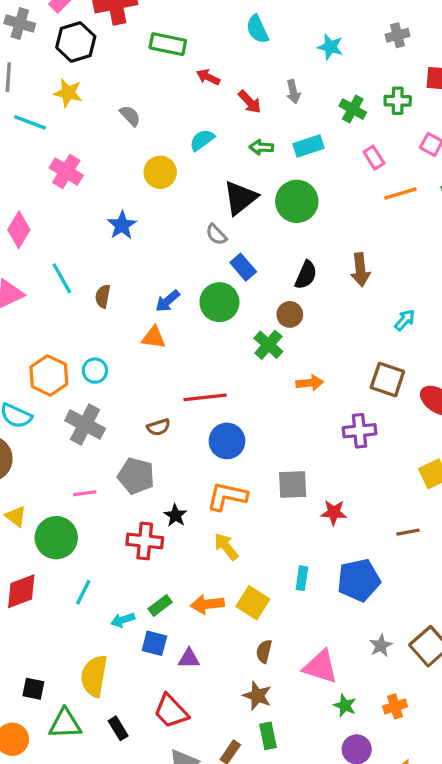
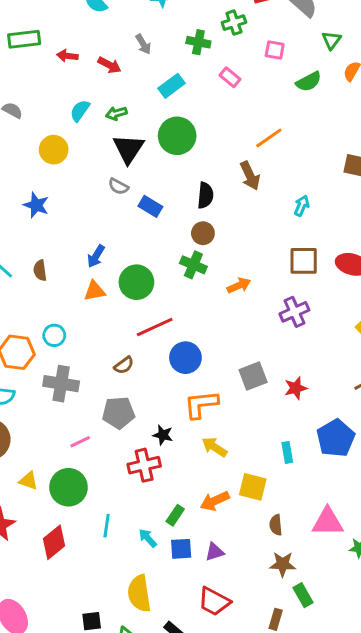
green arrow: (261, 147) -> (116, 113), moved
orange line: (400, 194) -> (269, 138), moved
green circle: (219, 302) -> (136, 282), moved
cyan arrow: (123, 620) -> (148, 538), turned 84

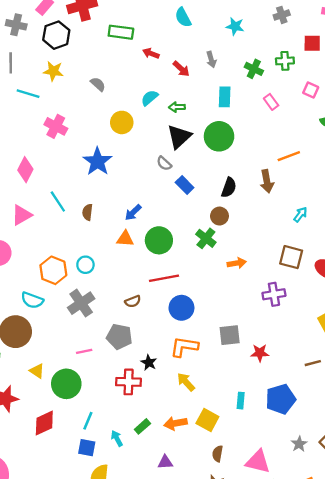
cyan rectangle: (171, 86) -> (225, 97), turned -66
blue star: (36, 205) -> (97, 161), size x1.4
gray cross: (61, 384) -> (81, 303), turned 32
blue square: (181, 549) -> (87, 448), moved

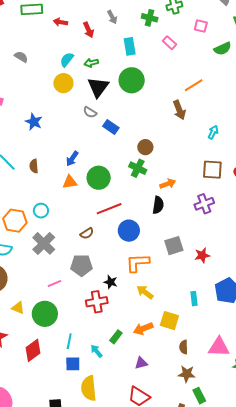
red arrow: (181, 69) -> (89, 30), turned 35
yellow circle: (122, 122) -> (63, 83), moved
blue star: (97, 161) -> (34, 122), size x0.7
black semicircle: (229, 188) -> (158, 205), moved

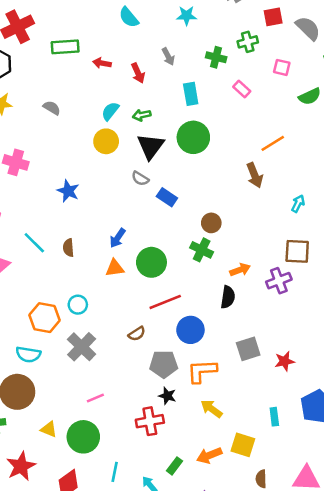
purple cross: (204, 204) -> (279, 281), moved
gray pentagon: (82, 265) -> (164, 364), moved

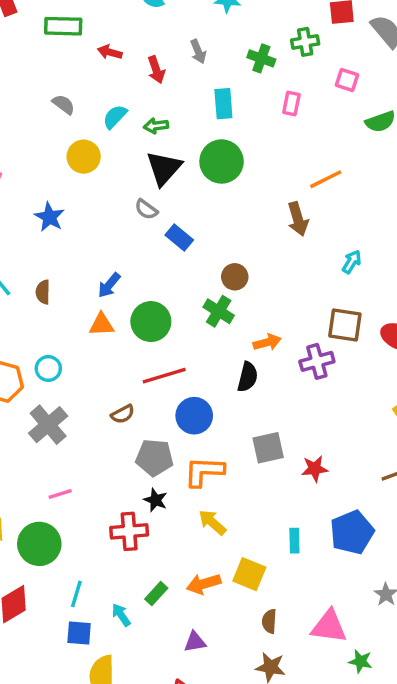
pink rectangle: (242, 89) -> (291, 104), turned 54
gray semicircle: (52, 108) -> (64, 104), moved
yellow circle: (106, 141) -> (84, 157), moved

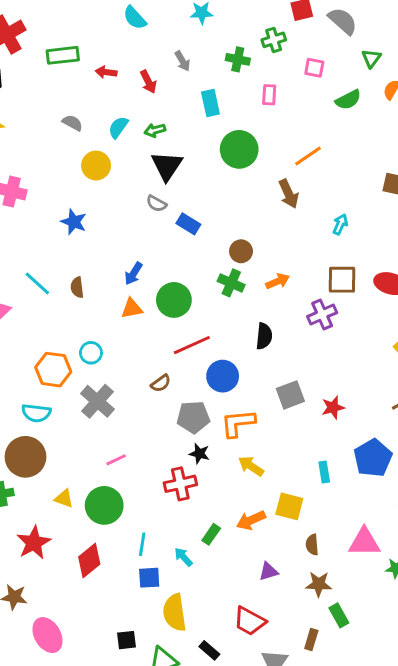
green circle: (222, 161) -> (239, 149), moved
orange arrow: (267, 342) -> (278, 281), moved
purple triangle: (195, 642) -> (268, 571), moved

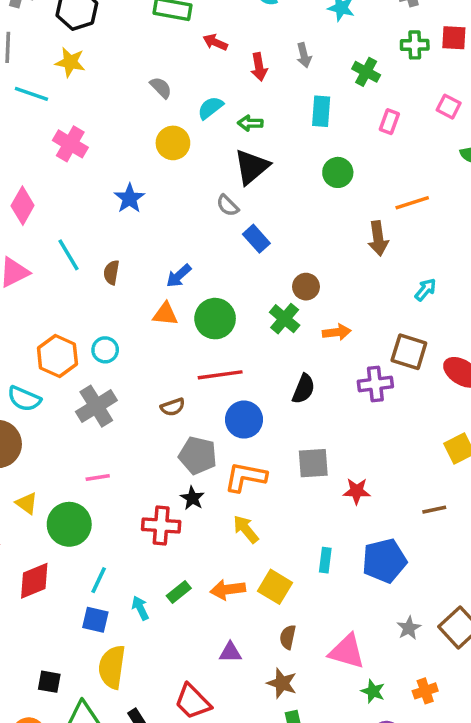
green cross: (274, 40) -> (415, 45), moved
green circle: (239, 149) -> (338, 172), size x0.7

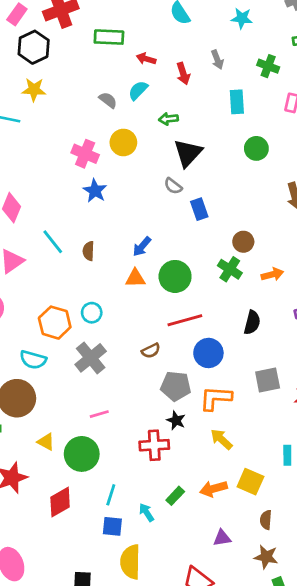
cyan semicircle: (210, 108) -> (138, 90), moved
green arrow: (250, 123) -> (168, 119), moved
pink cross: (70, 144) -> (85, 154), moved
blue rectangle: (256, 239) -> (199, 209), turned 30

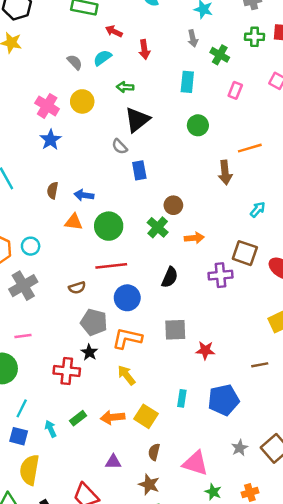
gray arrow: (217, 60) -> (193, 38), moved
blue arrow: (142, 247) -> (84, 195), turned 48
brown semicircle: (88, 251) -> (53, 190), moved

